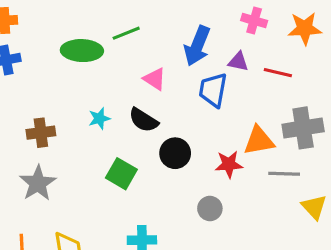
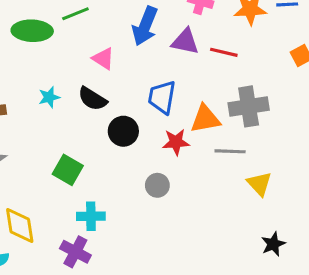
purple triangle: (238, 62) -> (185, 42), size x1.4
blue trapezoid: (213, 90) -> (162, 97), moved
green square: (121, 174) -> (68, 170), moved

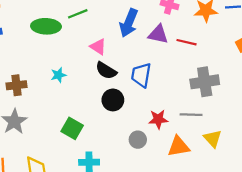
black semicircle: (92, 99) -> (106, 70), moved
orange triangle: (205, 119) -> (179, 146), moved
red star: (176, 142) -> (158, 119), moved

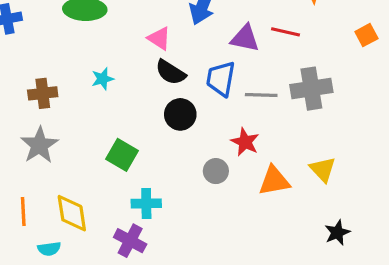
purple triangle: (158, 34) -> (245, 38), moved
gray line: (191, 115) -> (261, 95), moved
red star: (158, 119) -> (245, 142), turned 30

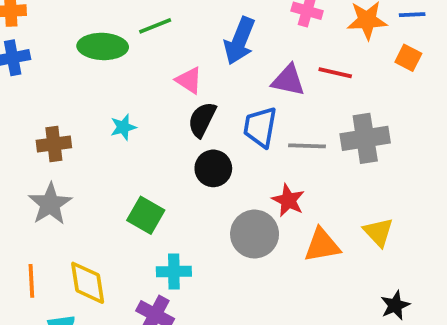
orange square: (366, 35) -> (408, 58), moved, turned -35
black semicircle: (171, 72) -> (202, 120), turned 84
gray circle: (216, 171) -> (255, 234), size x1.6

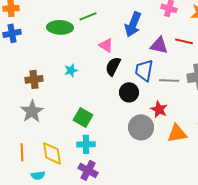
black circle: (213, 168) -> (129, 92), moved
cyan cross: (174, 272) -> (86, 144), moved

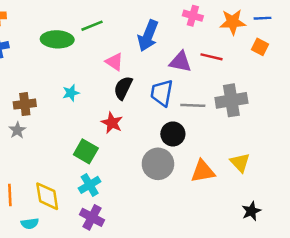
black circle: (129, 92) -> (173, 134), moved
red star: (159, 109) -> (112, 123), moved
gray star: (32, 111) -> (17, 130), moved, size x0.6
cyan cross: (86, 144) -> (90, 185), turned -30

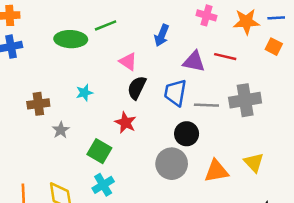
blue arrow: (148, 36) -> (162, 35), size x0.7
gray star: (17, 130) -> (61, 130), moved

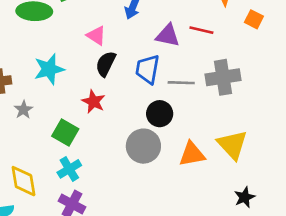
cyan star: (84, 93) -> (49, 69), size x1.6
yellow triangle: (254, 162) -> (232, 145), size x1.4

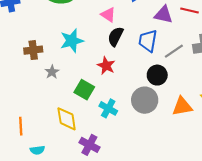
gray line: (181, 83) -> (174, 51), turned -36
cyan cross: (69, 169) -> (108, 108), moved, turned -30
yellow diamond: (23, 181) -> (67, 119), moved

